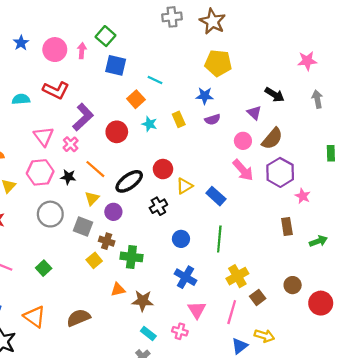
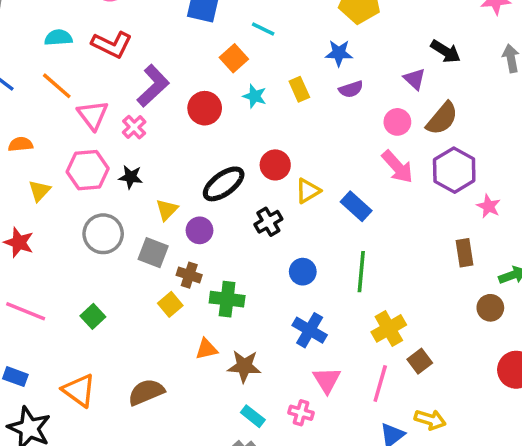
cyan semicircle: (21, 99) -> (58, 38), moved
orange line: (95, 169) -> (57, 86), moved
brown circle: (293, 285) -> (490, 308), moved

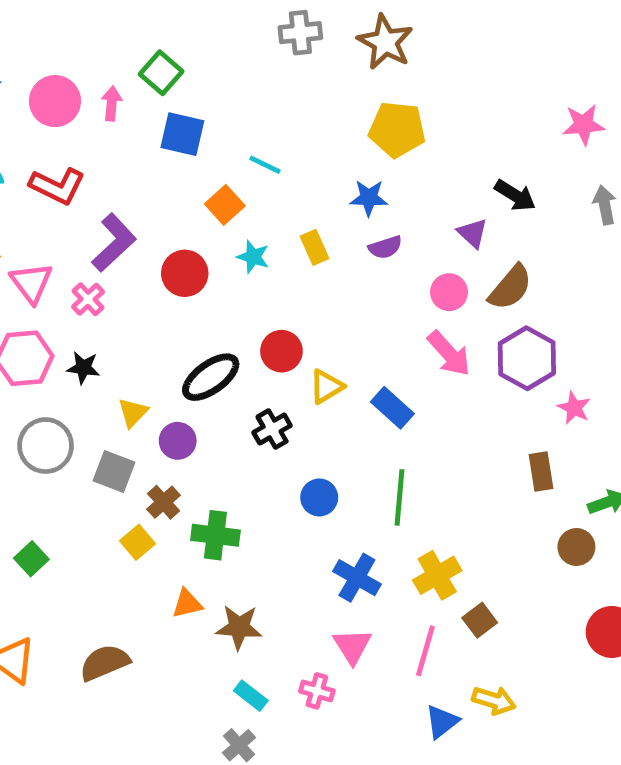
brown cross: (189, 275) -> (164, 502), turned 30
blue cross: (310, 330) -> (357, 578), moved

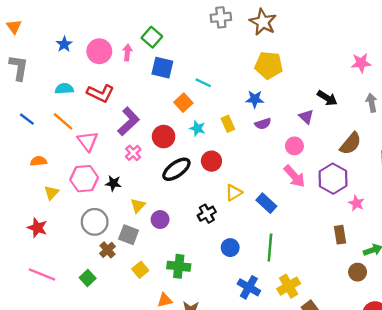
brown semicircle: (510, 287) -> (351, 144), moved
pink cross: (88, 299) -> (133, 153), moved
red circle: (281, 351) -> (211, 161), moved
black ellipse: (211, 377) -> (176, 169), moved
brown cross: (164, 502) -> (107, 250), moved

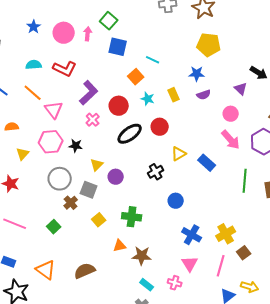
green line: (270, 248) -> (245, 181), moved

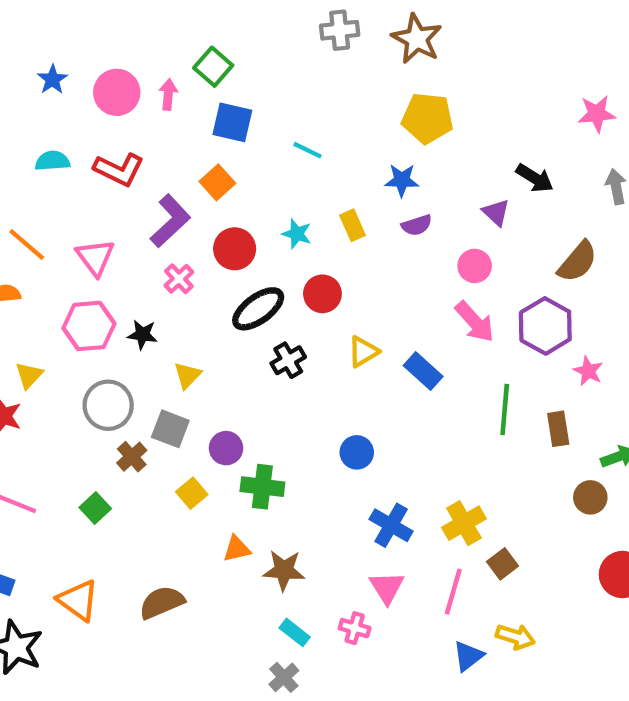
orange square: (136, 77) -> (217, 182), moved
orange line: (33, 93) -> (27, 245), moved
yellow triangle: (23, 154) -> (29, 375), moved
black cross: (156, 172) -> (288, 360), moved
purple circle: (116, 177) -> (226, 448), moved

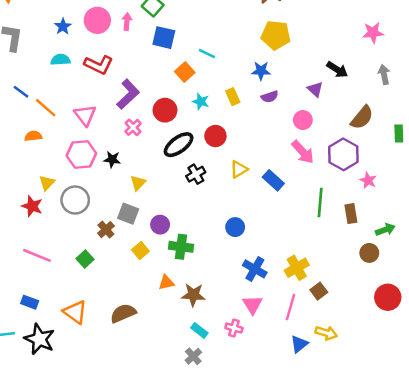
blue star: (52, 79) -> (63, 26), moved
orange square: (217, 182) -> (185, 72), moved
gray circle: (108, 405) -> (75, 200), moved

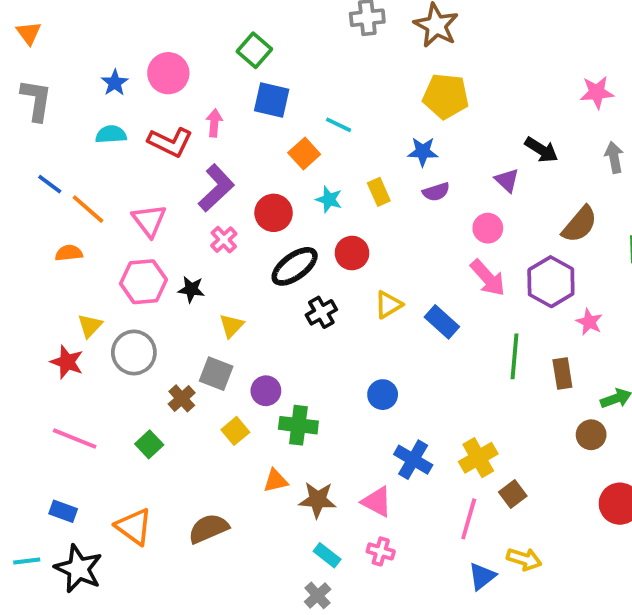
pink arrow: (127, 22) -> (214, 123), moved
pink triangle: (252, 305) -> (377, 502), moved, turned -30

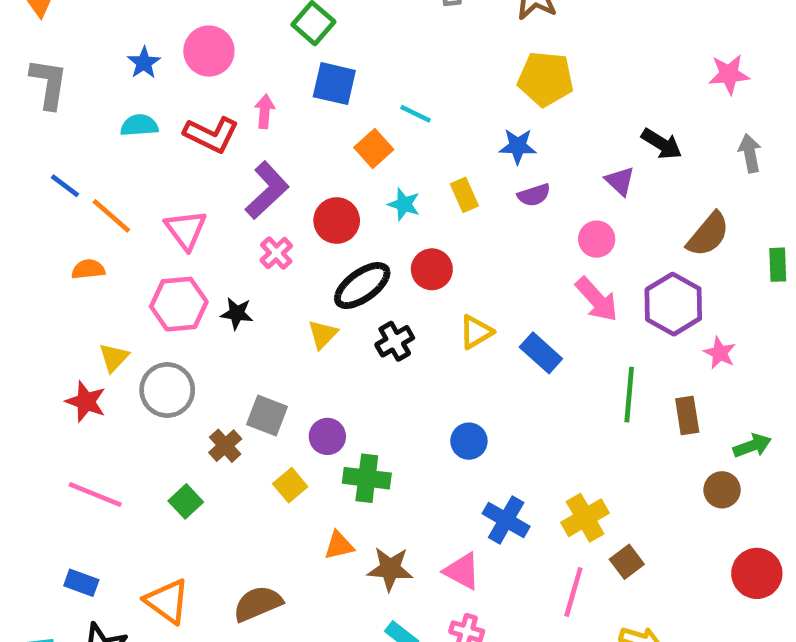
yellow triangle: (231, 326) -> (323, 334), moved

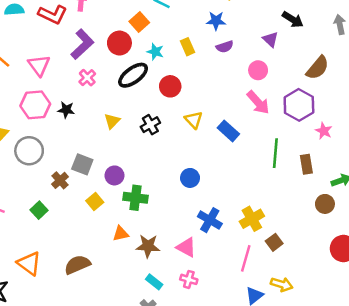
red circle: (337, 221) -> (119, 43), moved
black ellipse: (362, 286) -> (133, 75), moved
yellow triangle: (476, 332) -> (194, 120), turned -42

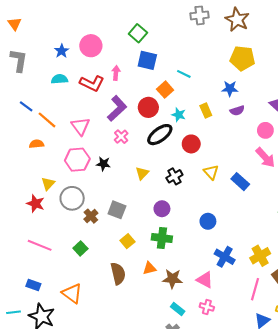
purple circle: (114, 175) -> (162, 209), moved
brown cross: (60, 180) -> (91, 216), moved
brown semicircle: (77, 265) -> (118, 274), moved, turned 100

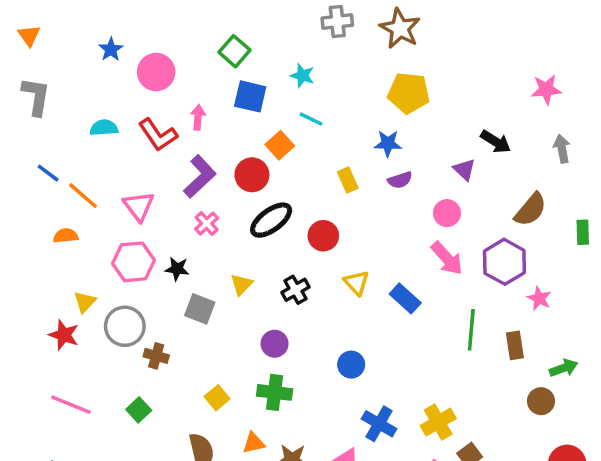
blue star: (62, 51) -> (111, 49), moved
red L-shape: (92, 83) -> (158, 135), turned 30
cyan star: (179, 115) -> (302, 76), moved
gray square: (117, 210) -> (200, 309), moved
brown cross: (91, 216) -> (156, 356), turned -32

